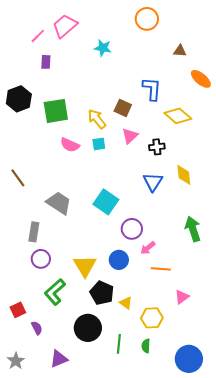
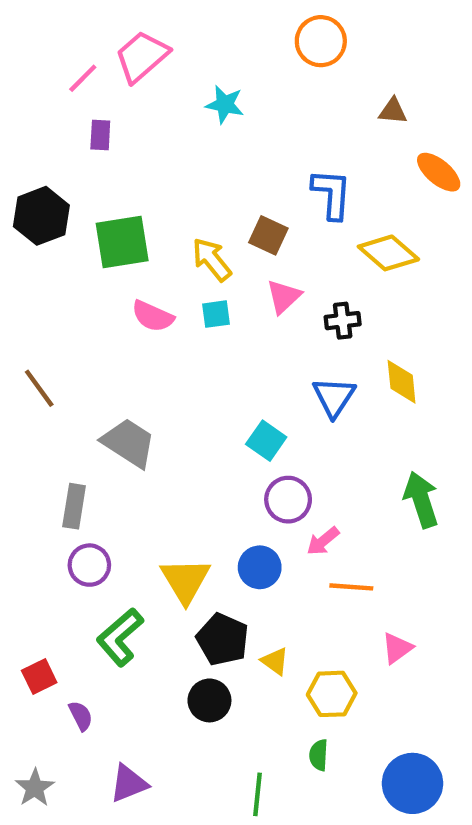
cyan square: (106, 202) -> (266, 441), moved, size x0.7
black circle: (88, 328) -> (209, 700), moved, size x0.7
green line: (119, 344) -> (257, 794), moved

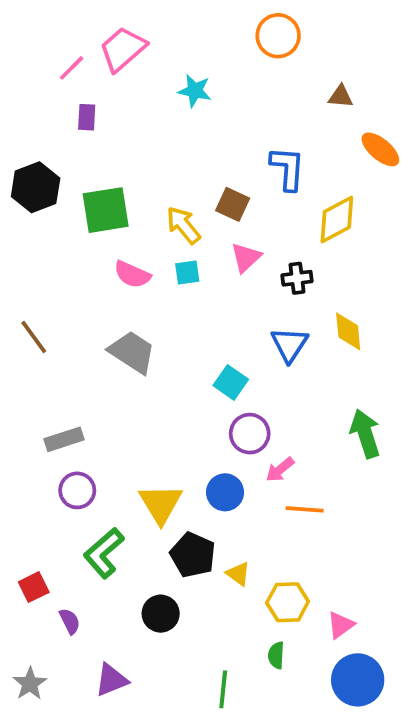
yellow diamond: (388, 253) -> (337, 220), turned -69
gray trapezoid: (129, 443) -> (132, 352), moved
gray rectangle: (74, 506) -> (64, 439), turned 63
pink triangle: (397, 648) -> (341, 625), moved
black circle: (209, 700) -> (161, 614), moved

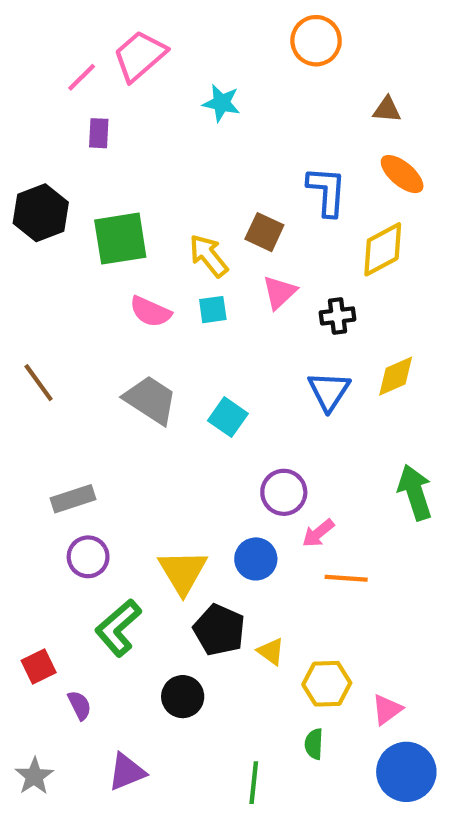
orange ellipse: (380, 149) -> (402, 174), moved
yellow diamond: (348, 331) -> (396, 376), turned 72
cyan square: (231, 382) -> (228, 417), moved

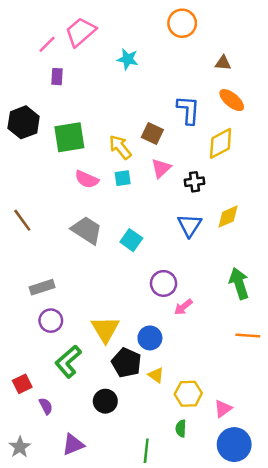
blue circle: (256, 559) -> (150, 338), moved
orange line: (346, 578) -> (248, 335), moved

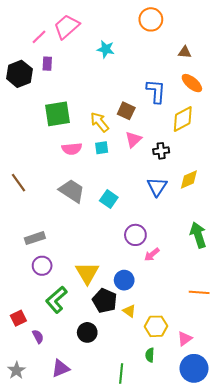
black hexagon: (24, 122) -> (19, 74), moved
pink semicircle: (87, 179) -> (72, 149), turned -30
orange line: (248, 335) -> (199, 292), moved

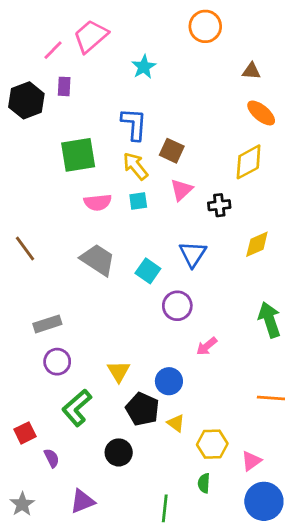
cyan star: (106, 49) -> (144, 67), turned 30
blue L-shape: (156, 91) -> (134, 124), moved
blue triangle: (157, 187) -> (193, 254), moved
purple circle: (135, 235) -> (177, 306), moved
yellow triangle: (87, 273) -> (119, 371), size x0.7

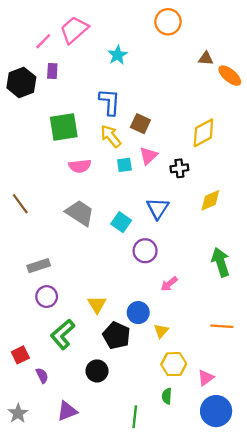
orange ellipse: (261, 113) -> (230, 76), moved
cyan square: (138, 201) -> (124, 165), moved
yellow triangle: (176, 423) -> (161, 331), moved, turned 35

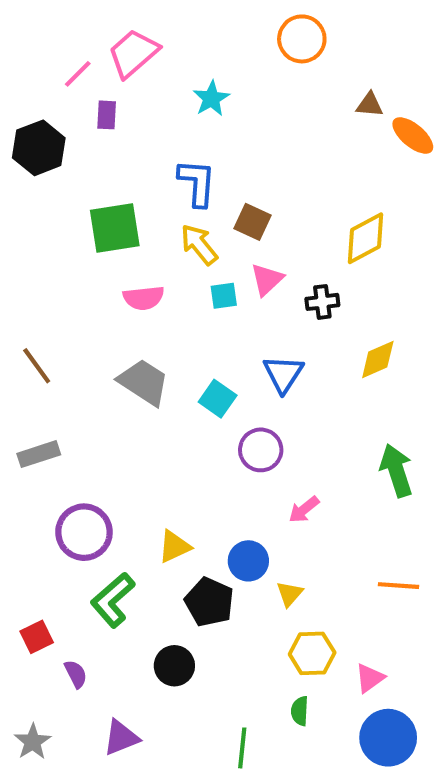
purple rectangle: (52, 71) -> (107, 115), moved
gray rectangle: (39, 266) -> (39, 454), moved
purple circle: (47, 297) -> (84, 532), size x1.4
yellow triangle: (97, 305) -> (174, 547), turned 36

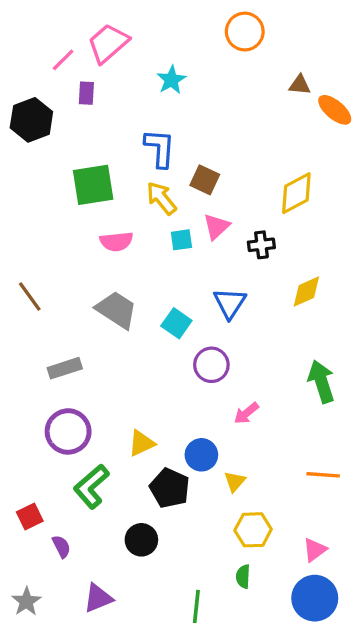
gray rectangle: (39, 454) -> (65, 368), moved
pink triangle: (370, 678) -> (315, 550), moved

